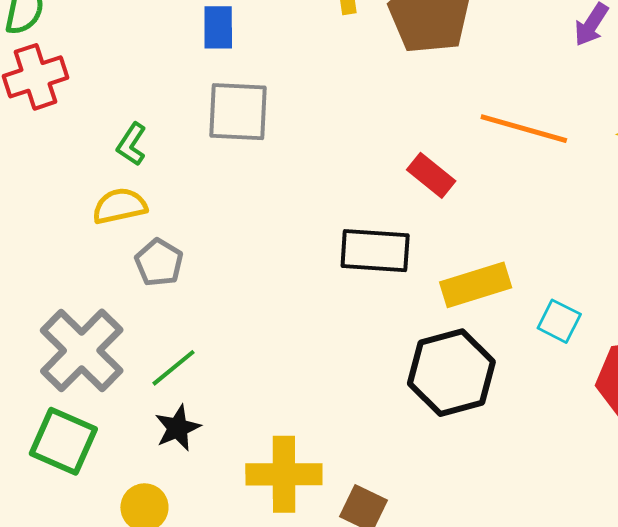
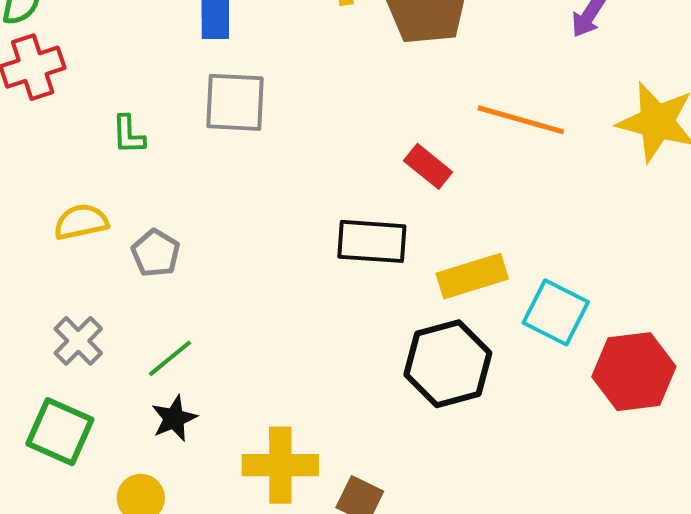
green L-shape: (132, 144) -> (128, 135), turned -36
yellow semicircle: (120, 206) -> (81, 222), moved
cyan square: (559, 321) -> (556, 312), size x1.5
gray cross: (82, 350) -> (78, 341), size x0.6

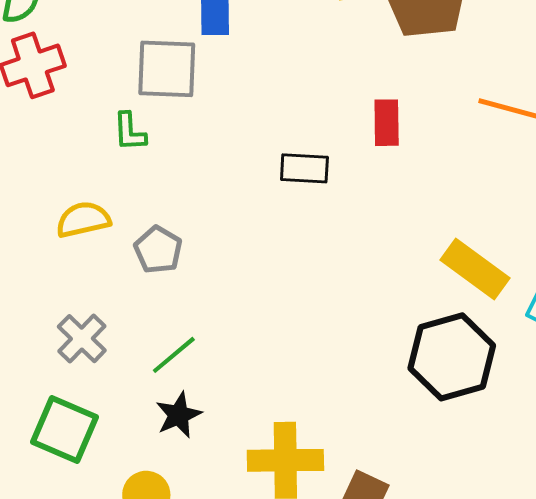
gray square: (235, 102) -> (167, 69), moved
red rectangle: (428, 166) -> (387, 123), moved, turned 51
black rectangle: (372, 241) -> (304, 168), moved, size x0.7
yellow rectangle: (472, 276) -> (475, 269), turned 54

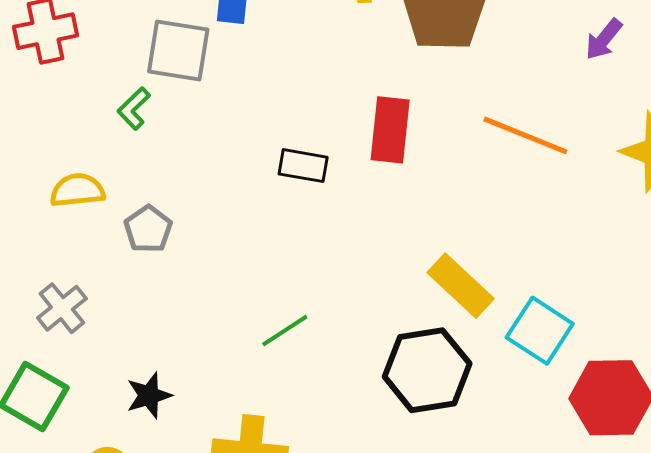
red rectangle: (387, 123) -> (390, 130), size x1.4
green L-shape: (130, 132) -> (134, 108), turned 42
green line: (174, 355) -> (285, 331), moved

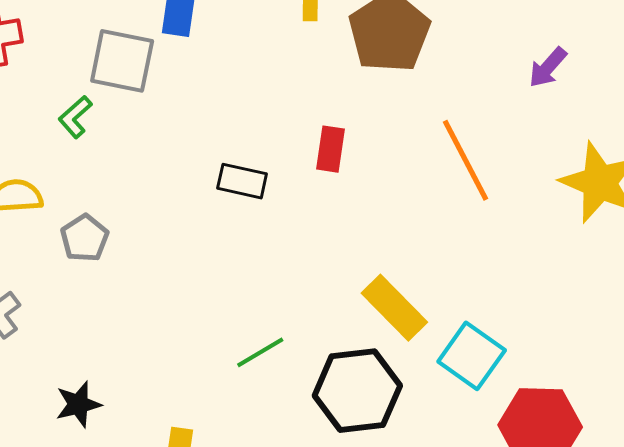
red rectangle: (390, 130) -> (330, 149), size x0.7
orange line: (525, 135) -> (465, 160), turned 38
green line: (285, 331) -> (260, 352), moved

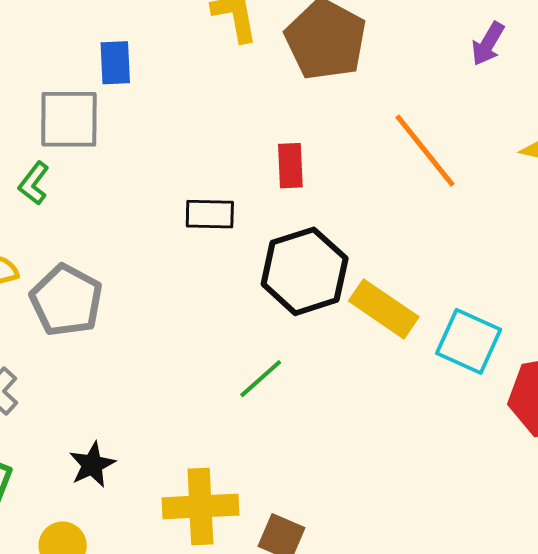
gray pentagon: (85, 238) -> (66, 300), size x1.5
black hexagon: (357, 391) -> (305, 271), moved

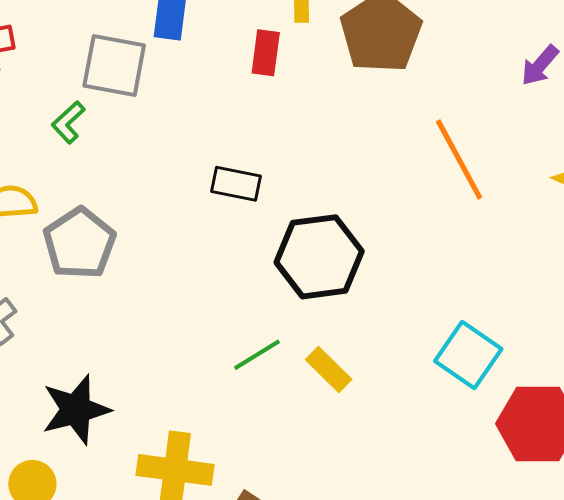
red rectangle: (290, 166) -> (266, 53), moved
yellow rectangle: (384, 309) -> (329, 369), moved, size x0.7
black star: (92, 465) -> (76, 410), size x1.5

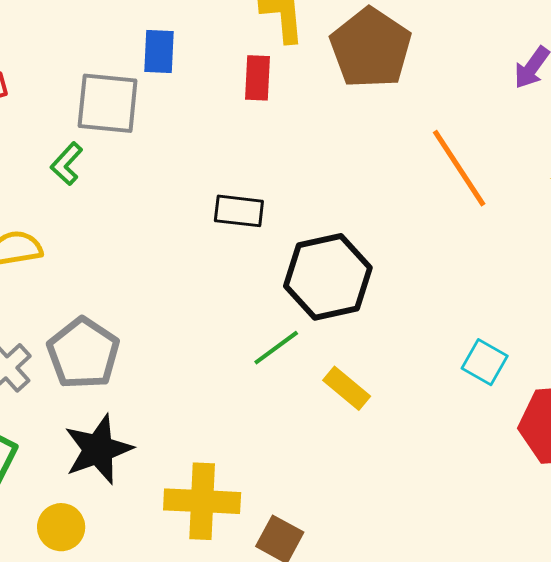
gray pentagon: (79, 243) -> (83, 353), moved
green line: (257, 355) -> (276, 348), moved
cyan square: (468, 355) -> (485, 362), size x0.7

